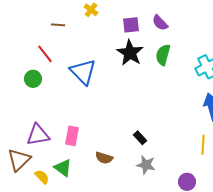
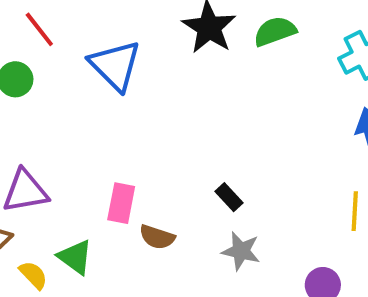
green semicircle: (163, 55) -> (275, 31), turned 55
pink rectangle: (72, 136) -> (121, 203), moved

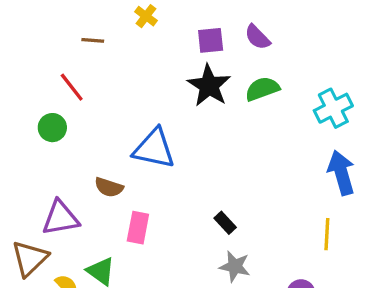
blue triangle: (115, 65) -> (154, 149), moved, turned -33
brown semicircle: (157, 237) -> (109, 187), moved

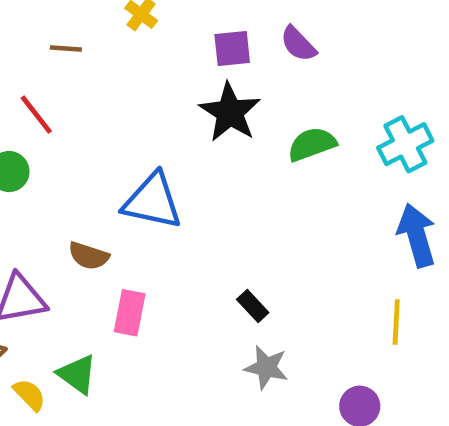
green semicircle: (262, 89) -> (312, 144), moved

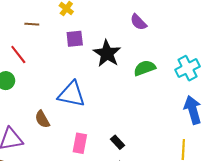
purple square: (232, 49) -> (75, 39), moved
brown semicircle: (89, 256) -> (42, 119), turned 42
pink rectangle: (130, 313) -> (80, 143), moved

